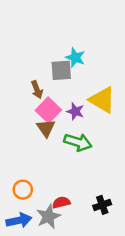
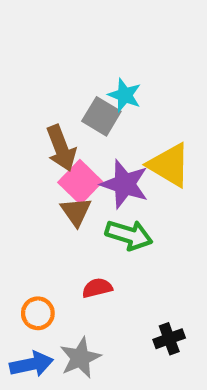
gray square: (61, 70) -> (101, 116), turned 35
brown arrow: (37, 90) -> (61, 148), size x1.5
purple star: (75, 111) -> (125, 184), size x1.6
red semicircle: (61, 202) -> (97, 288), moved

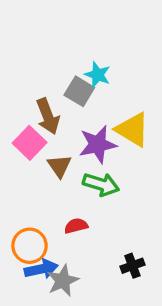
pink square: (80, 182) -> (30, 143), moved
purple star: (125, 184) -> (98, 144), turned -30
orange circle: (38, 313) -> (30, 246), size x1.4
blue arrow: (31, 364) -> (41, 269), moved

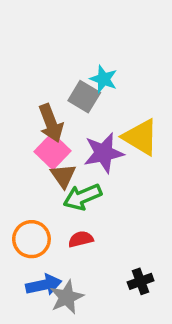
pink square: (30, 143) -> (53, 151), moved
green arrow: (101, 184) -> (82, 197), moved, turned 140
orange circle: (30, 246) -> (31, 239), moved

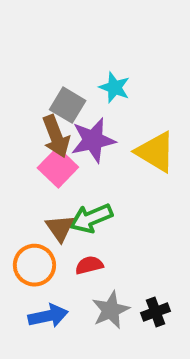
gray square: (84, 97) -> (68, 105), moved
purple star: (104, 153) -> (93, 140), moved
brown triangle: (63, 176) -> (60, 228), moved
gray star: (67, 297) -> (111, 310), moved

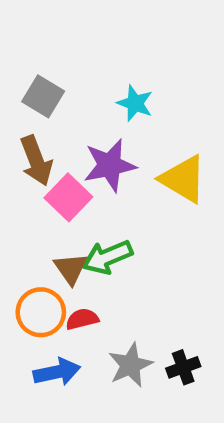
gray square: (68, 105) -> (43, 96), moved
brown arrow: (56, 136) -> (36, 161), moved
red semicircle: (89, 265) -> (82, 319), moved

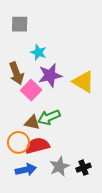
gray square: (43, 96) -> (20, 24), moved, turned -30
cyan star: (135, 103) -> (38, 52), moved
brown triangle: (71, 269) -> (32, 123), turned -42
red semicircle: (82, 319) -> (37, 146), size x1.6

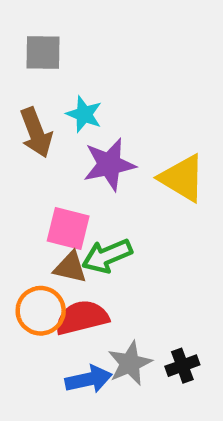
brown arrow: (16, 73) -> (36, 132), moved
pink square: (31, 90) -> (68, 228), moved, turned -30
blue arrow: (26, 170) -> (89, 379), moved

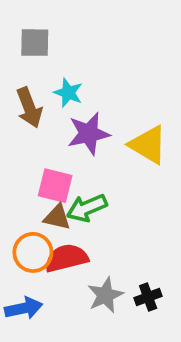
blue arrow: (89, 379) -> (24, 308), moved

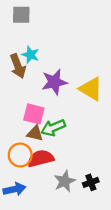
gray square: (35, 43) -> (21, 15), moved
cyan star: (68, 93) -> (30, 55), moved

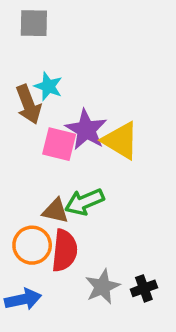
purple star: (54, 82) -> (86, 130), turned -30
yellow triangle: (91, 89) -> (120, 140), moved
pink square: (34, 114) -> (59, 144), moved
red semicircle: (41, 158) -> (65, 251), turned 110

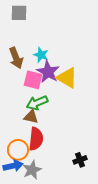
cyan star: (48, 86) -> (41, 55), moved
green arrow: (84, 202) -> (37, 103), moved
orange circle: (32, 245) -> (18, 150), moved
gray star: (102, 287) -> (32, 170), moved

